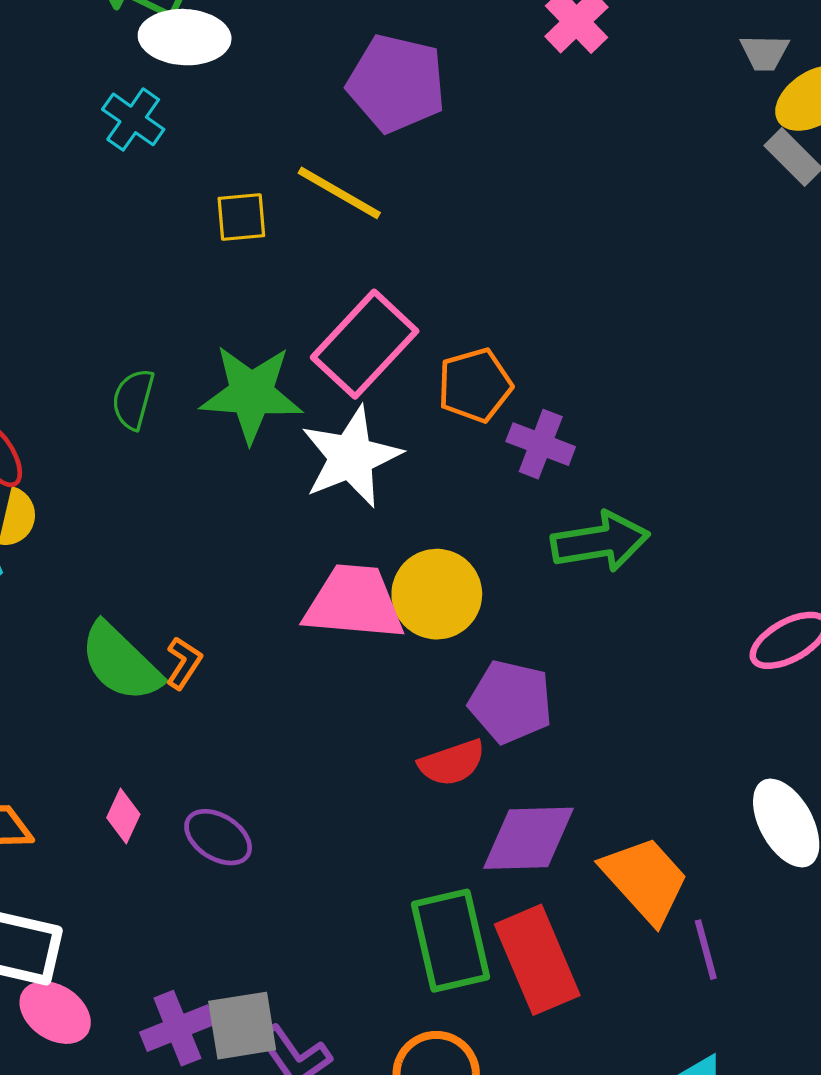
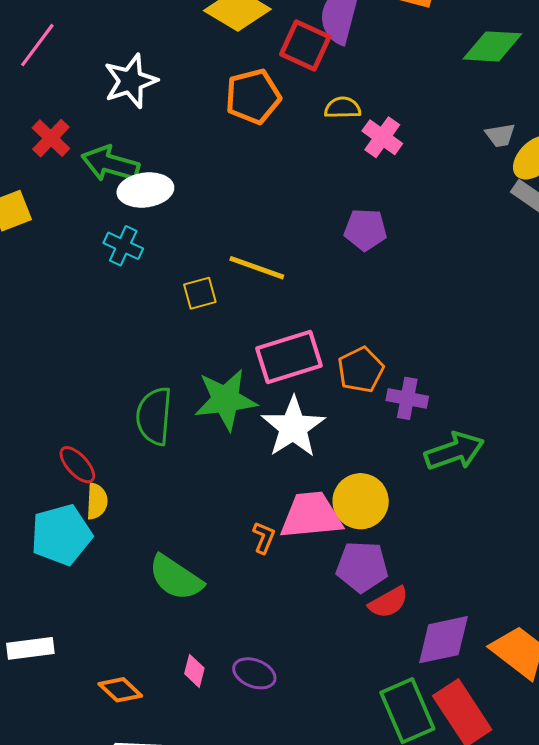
purple pentagon: (396, 83) -> (365, 230), moved, size x0.7
pink rectangle: (365, 344) -> (289, 357), turned 40
green semicircle: (133, 399) -> (154, 416), size x1.5
orange L-shape: (184, 663) -> (264, 538), moved
purple pentagon: (511, 702) -> (362, 567), moved

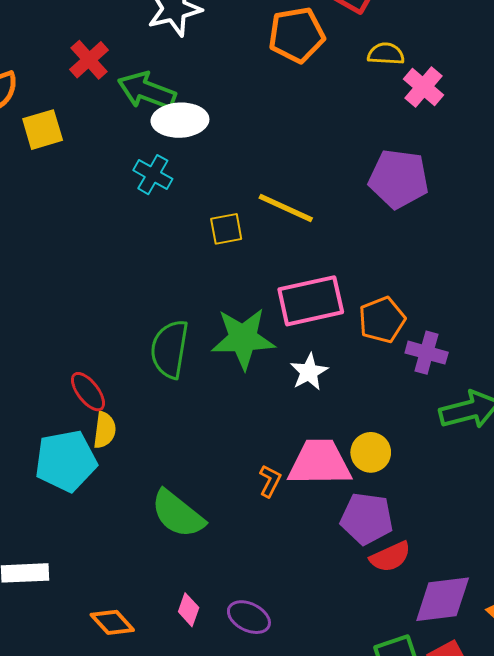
purple pentagon: (365, 230) -> (399, 179), size x1.4
white star: (293, 427) -> (309, 372), size x0.6
yellow circle: (361, 501) -> (371, 452), size x0.7

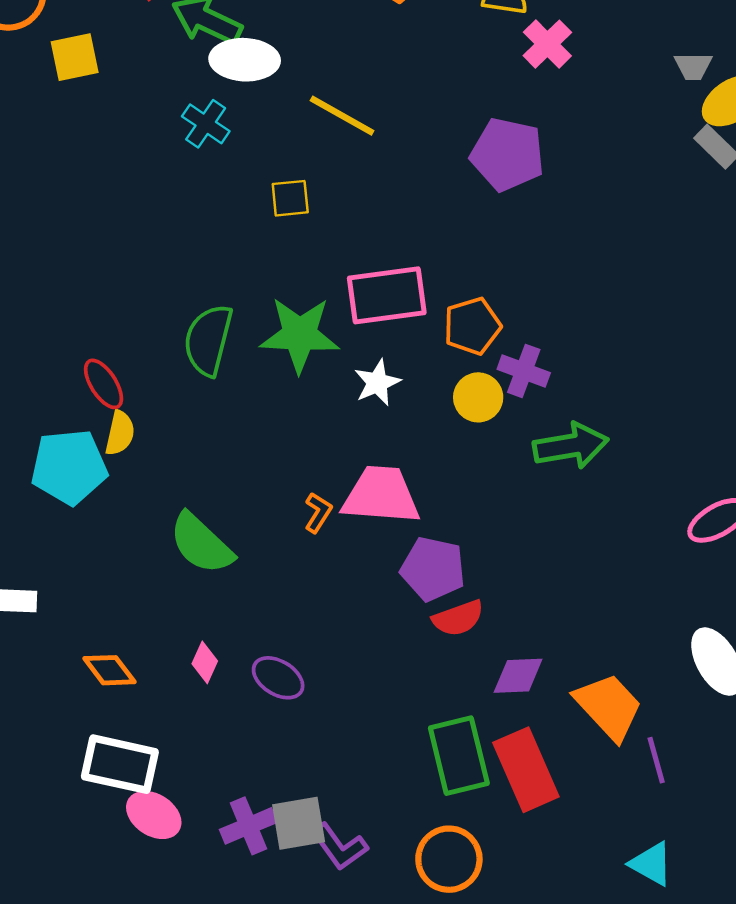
yellow line: (286, 208) -> (342, 116), moved
yellow circle: (371, 452) -> (478, 397), moved
purple diamond: (443, 599) -> (518, 676), size x0.7

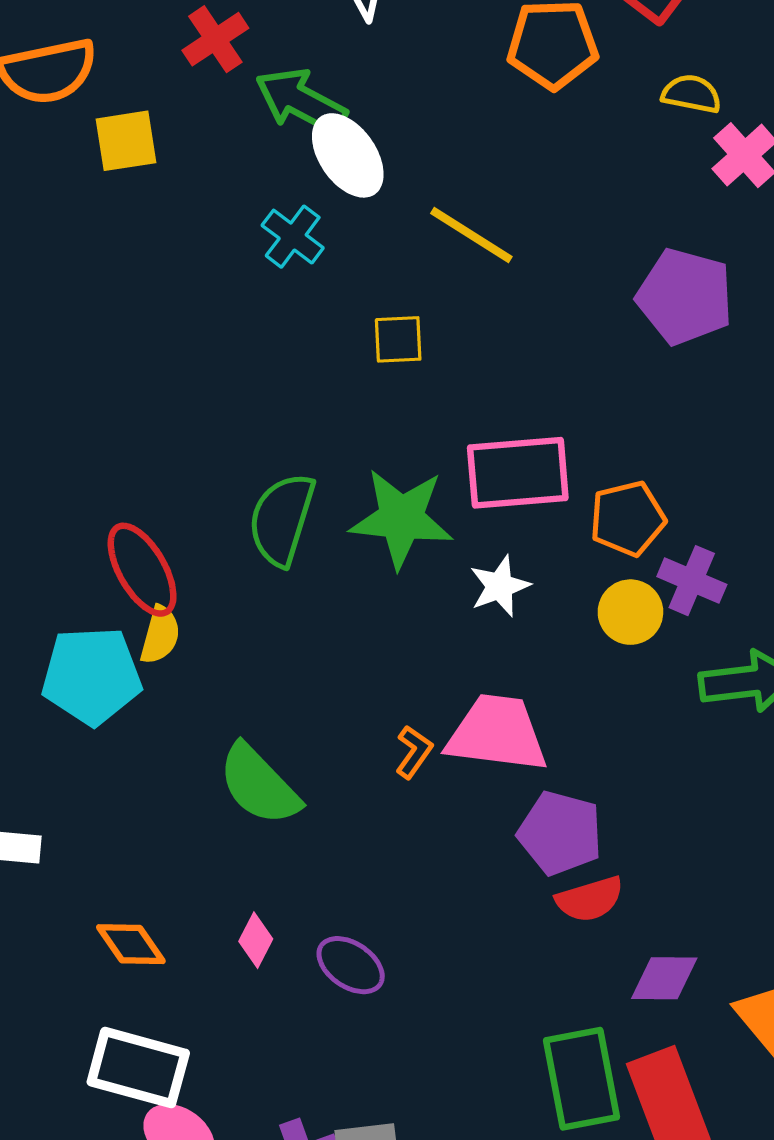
white ellipse: (245, 60) -> (348, 155), turned 50
red ellipse: (104, 384) -> (142, 570), size x1.4

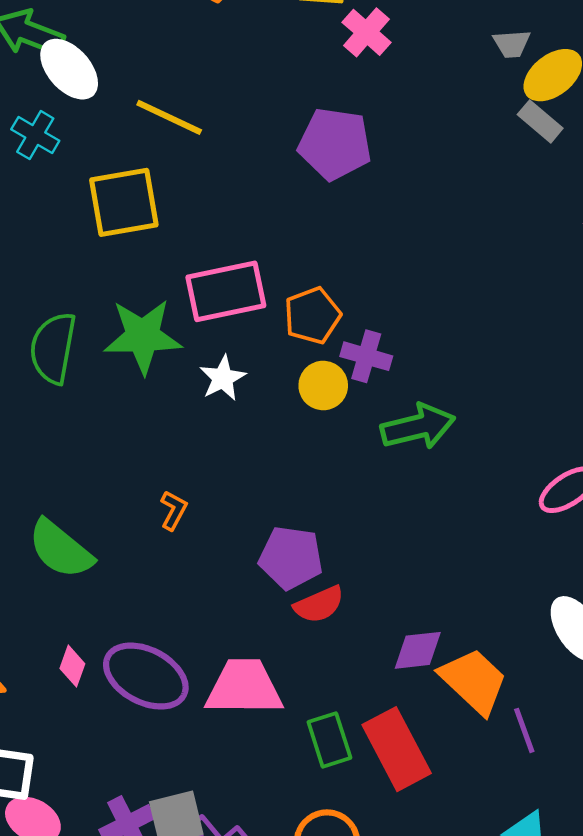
yellow square: (398, 339) -> (124, 202), size x1.8
pink trapezoid: (497, 733) -> (244, 687), moved
purple ellipse: (351, 965) -> (146, 676), size x1.6
purple diamond: (664, 978) -> (418, 650), moved
green rectangle: (581, 1079) -> (329, 740), size x0.7

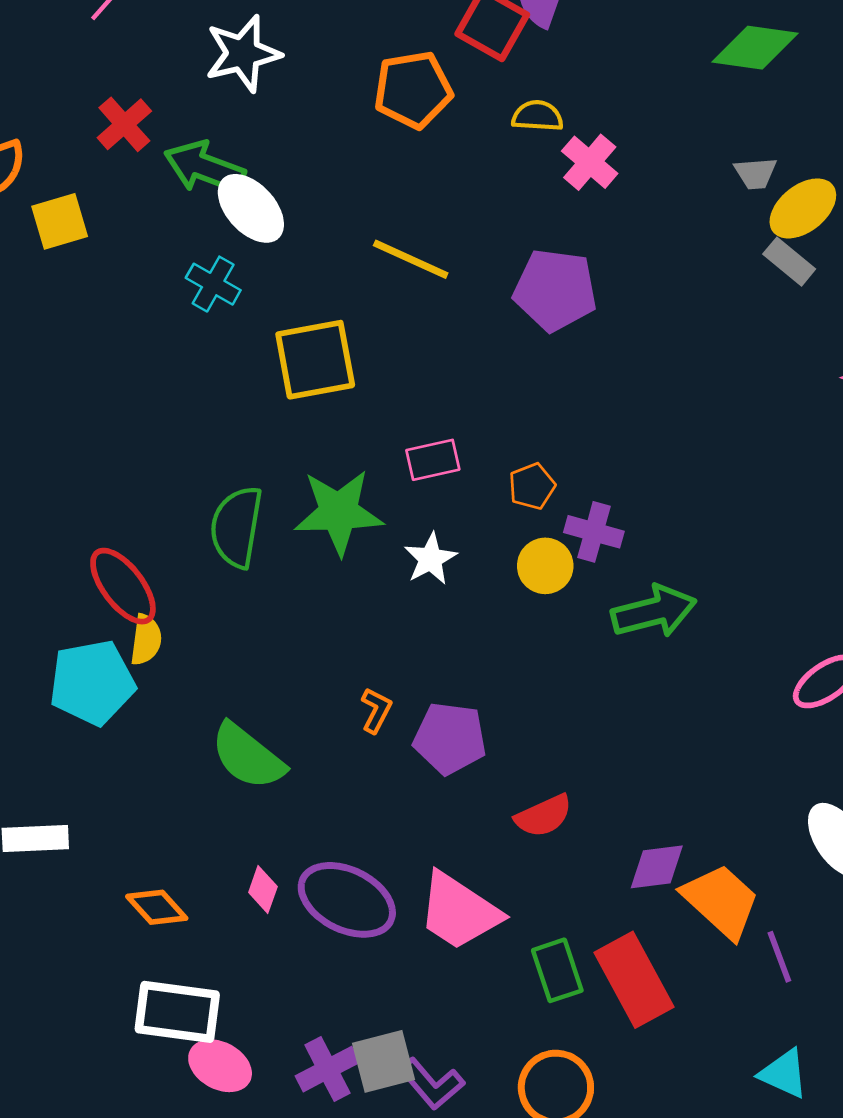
yellow line: (169, 117) -> (411, 259), moved
pink rectangle: (226, 291) -> (433, 460), size x0.6
orange pentagon: (312, 316) -> (532, 486), size x0.7
purple pentagon: (291, 558) -> (450, 738), moved
pink trapezoid: (244, 687) -> (459, 911), turned -146

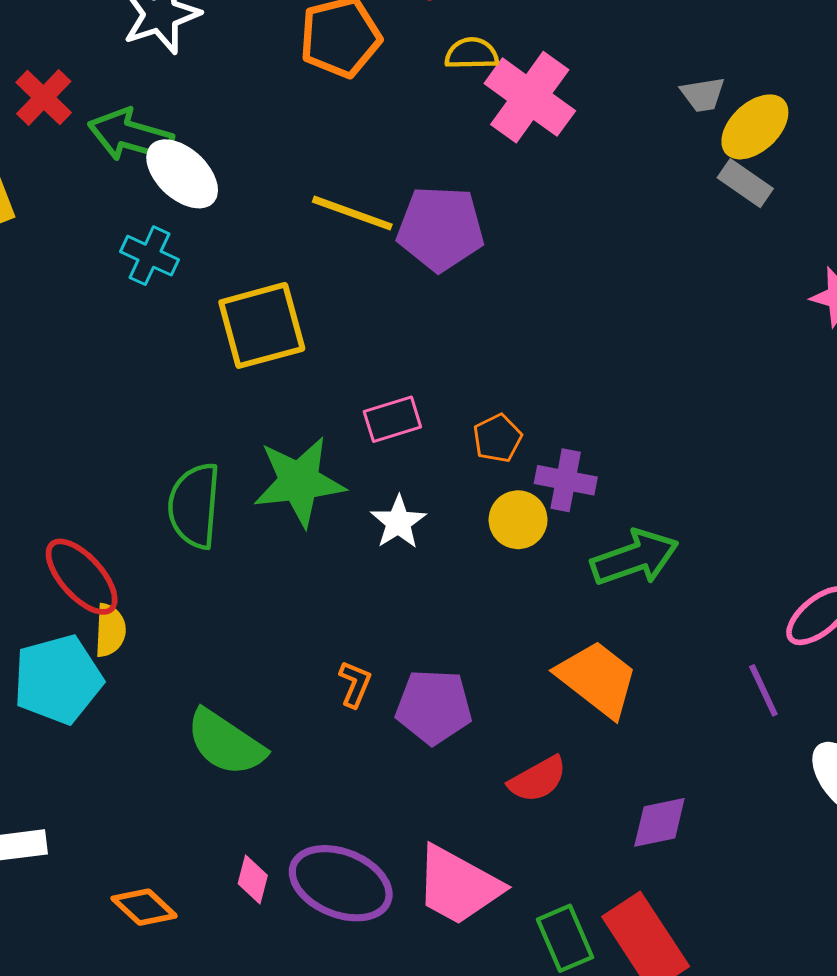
pink cross: (590, 162) -> (530, 97), size x1.5
purple pentagon: (555, 290) -> (441, 229), moved
orange trapezoid: (721, 901) -> (597, 679), moved
purple line: (779, 957) -> (763, 690), moved

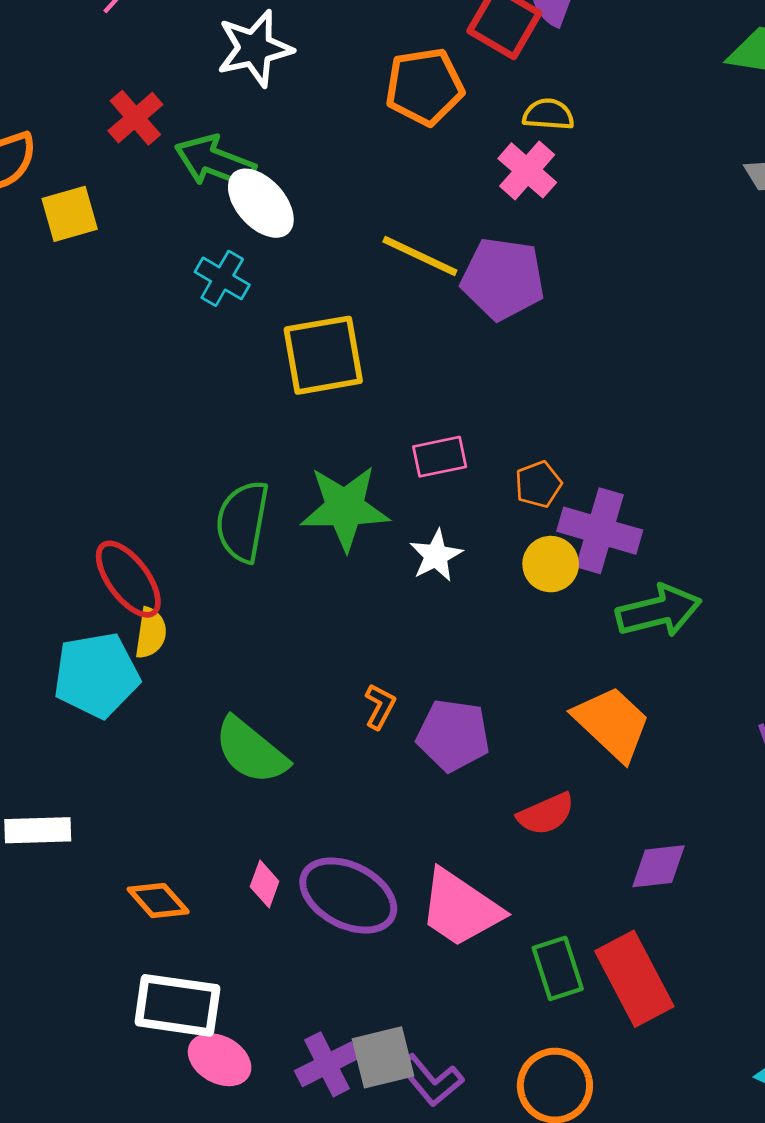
pink cross: (530, 97) -> (527, 170), moved, size x0.7
purple cross: (566, 480) -> (600, 531), size x1.4

